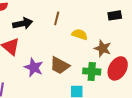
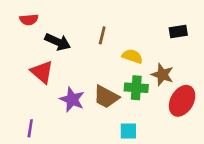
black arrow: (23, 23) -> (58, 42), turned 36
green cross: (92, 71) -> (136, 88), moved

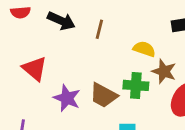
black arrow: (58, 42) -> (61, 21), moved
yellow semicircle: (132, 56) -> (144, 49), moved

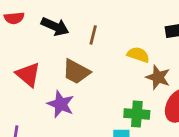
green cross: (136, 85) -> (137, 114), moved
brown trapezoid: (103, 95) -> (76, 72), moved

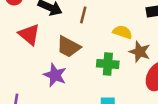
red triangle: (28, 74) -> (29, 35), moved
green cross: (137, 114) -> (108, 64), moved

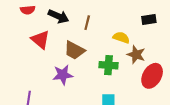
purple star: (55, 75) -> (63, 75), turned -30

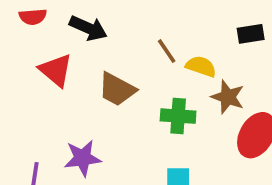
brown line: (87, 23) -> (167, 51), moved, turned -48
purple star: (63, 75) -> (83, 158), moved

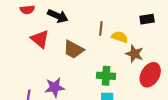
brown line: (167, 51) -> (101, 29), turned 40
green cross: (178, 116) -> (106, 76), moved

